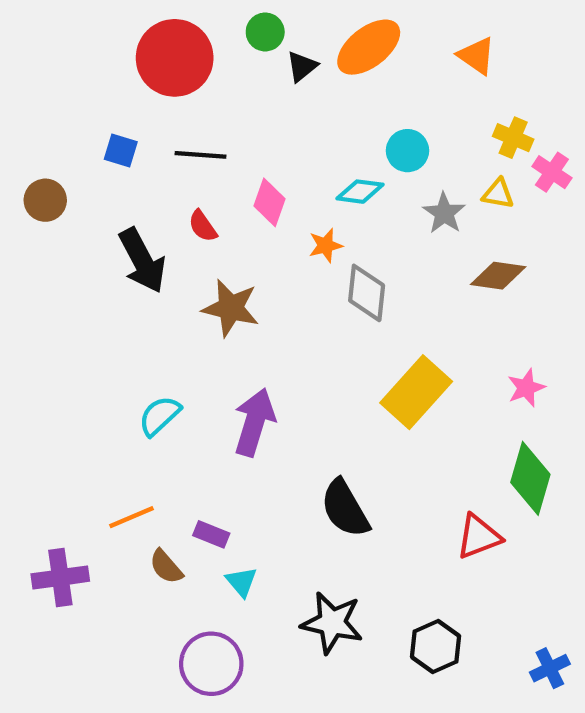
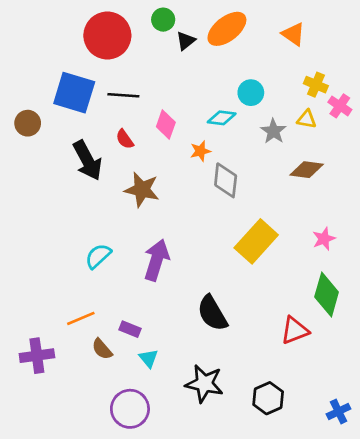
blue square: (121, 151) -> (74, 93), size x2.0

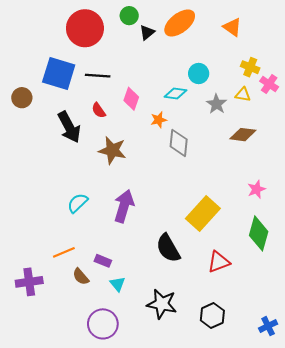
yellow rectangle: (256, 241) -> (203, 213), moved
red triangle: (295, 330) -> (219, 262), moved

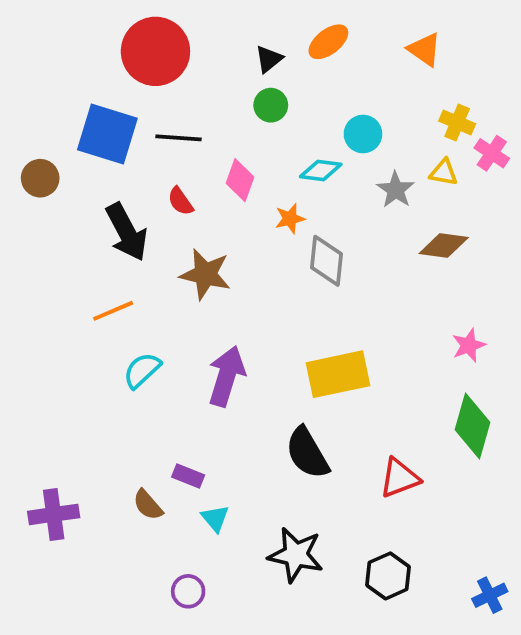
green circle: (129, 16) -> (271, 105), moved
orange ellipse: (180, 23) -> (328, 42), size x0.7
yellow rectangle: (203, 213) -> (338, 374), moved, turned 36
orange line: (64, 252) -> (113, 311), moved
purple circle: (103, 324) -> (188, 591), size x0.6

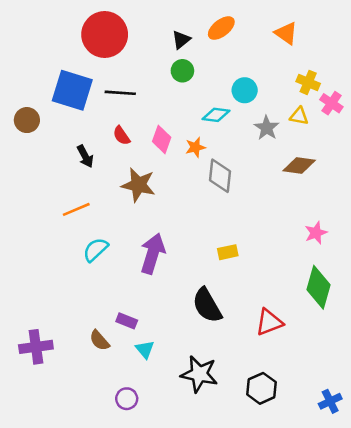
pink diamond: (240, 180) -> (162, 139), moved
black arrow: (127, 232) -> (85, 156), size x0.6
yellow rectangle: (338, 374) -> (228, 252), size x0.5

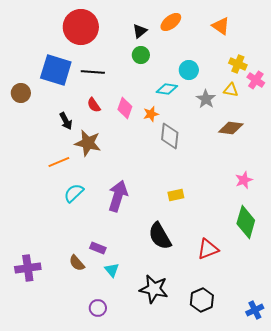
brown star: (138, 185) -> (88, 143), moved

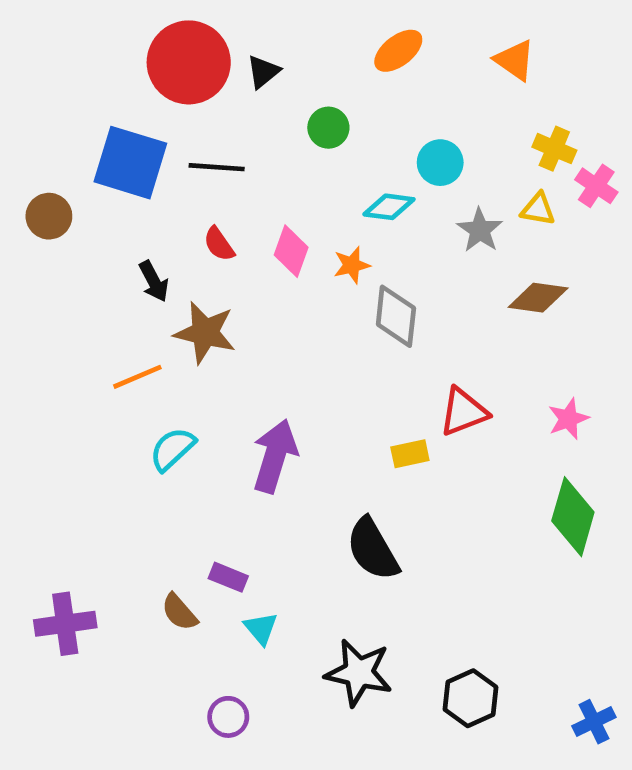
black triangle: (140, 31) -> (263, 72), moved
red triangle: (208, 249) -> (464, 412), moved

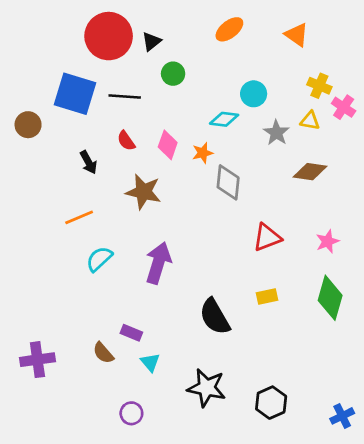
green circle: (328, 128) -> (173, 74), moved
brown star: (205, 333) -> (144, 192), moved
yellow rectangle: (410, 454) -> (267, 297), moved

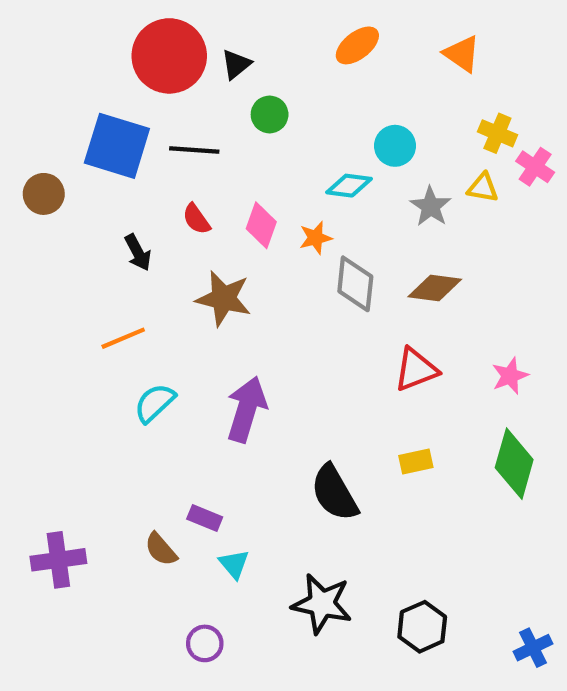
brown diamond: (310, 172) -> (435, 288), moved

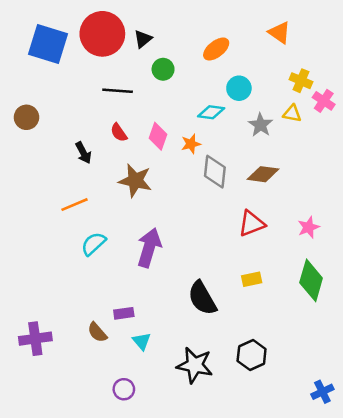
orange ellipse: (357, 45) -> (216, 49), moved
blue square: (117, 146) -> (48, 44), moved
purple rectangle: (205, 518) -> (124, 313), turned -30
black hexagon: (422, 627) -> (252, 355), moved

